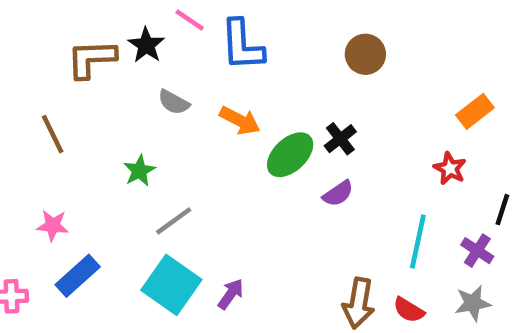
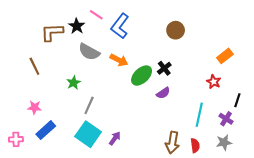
blue L-shape: (242, 45) -> (120, 26), turned 40
gray semicircle: (174, 102) -> (89, 52), size x1.5
gray line: (174, 221) -> (89, 105), turned -30
red semicircle: (409, 310) -> (195, 146), turned -128

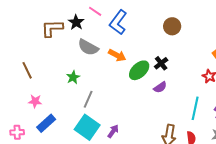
brown line: (34, 66) -> (27, 70), moved

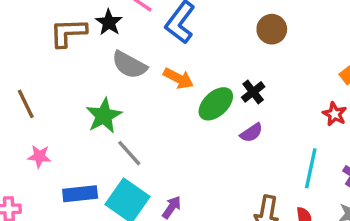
green star: (73, 77) -> (104, 116), size x1.5
gray line: (88, 99) -> (129, 153), turned -66
blue rectangle: (46, 123) -> (80, 194), moved, turned 36

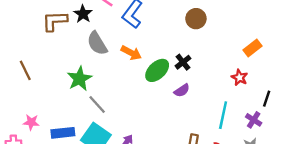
gray semicircle: (129, 65) -> (97, 43), turned 30
pink star: (39, 156) -> (31, 122), moved

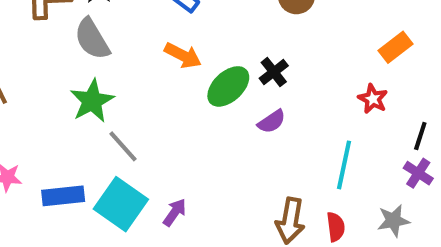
gray semicircle: (97, 43) -> (92, 39), moved
purple cross: (254, 120) -> (418, 173), moved

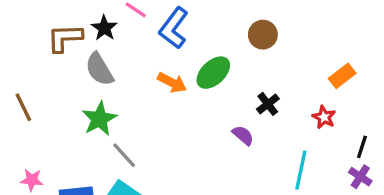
black cross: (274, 72) -> (268, 104), moved
green ellipse: (228, 86) -> (213, 73), moved
purple semicircle: (272, 122) -> (243, 135), turned -105

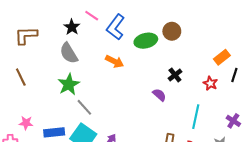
brown L-shape: (65, 38) -> (26, 35), moved
green ellipse: (213, 73) -> (146, 41), moved, turned 30
black line: (362, 147) -> (234, 75), moved

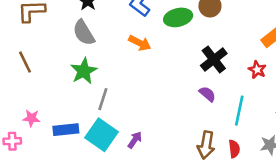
black cross: (175, 75) -> (214, 60), size x1.5
purple semicircle: (159, 95) -> (207, 94), moved
gray line: (84, 107) -> (103, 99), turned 60

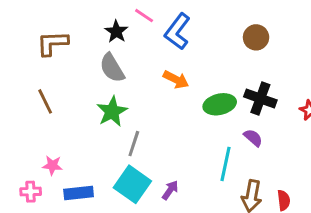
green ellipse: (178, 17) -> (220, 104), moved
black cross: (214, 60) -> (260, 98), turned -32
cyan line: (239, 111) -> (225, 164), moved
blue rectangle: (66, 130) -> (79, 193), moved

